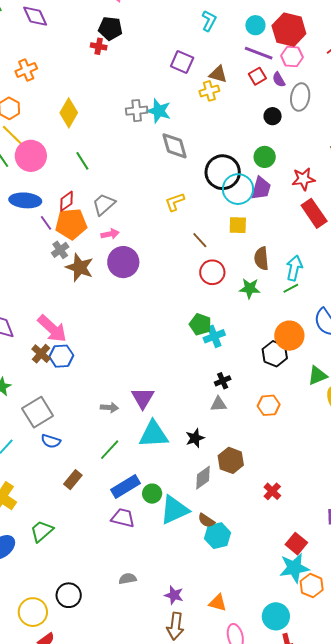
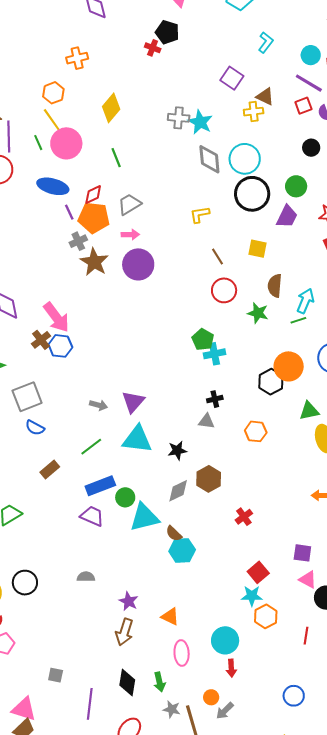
cyan circle: (238, 189) -> (245, 159), moved
cyan star: (294, 568) -> (252, 596), size x0.7

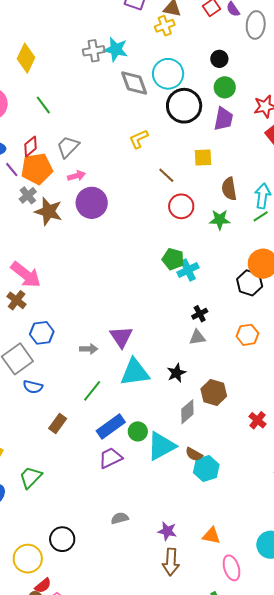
black circle: (311, 148) -> (219, 59), moved
blue hexagon: (60, 346) -> (42, 333), moved
purple trapezoid: (92, 516) -> (110, 458), turned -35

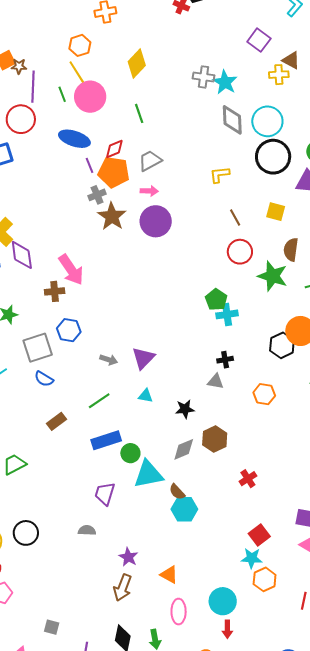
green star: (220, 220) -> (273, 276), size x1.4
brown cross: (17, 300) -> (55, 291), turned 30
cyan triangle: (135, 372) -> (146, 396), size x0.5
purple trapezoid: (110, 458) -> (105, 494), moved, turned -65

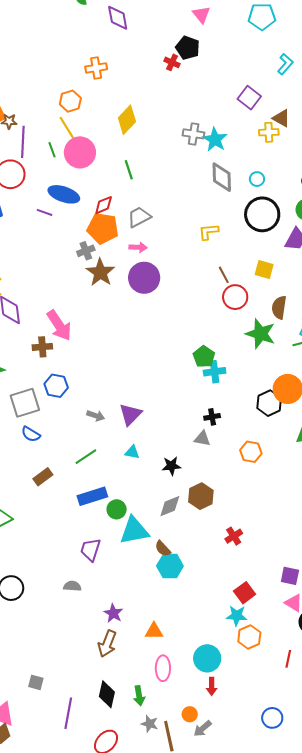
cyan circle: (267, 121) -> (257, 179), size x0.5
purple line: (89, 165) -> (45, 212), moved, turned -49
red circle: (240, 252) -> (235, 297), moved
orange triangle: (169, 575) -> (154, 631), turned -30

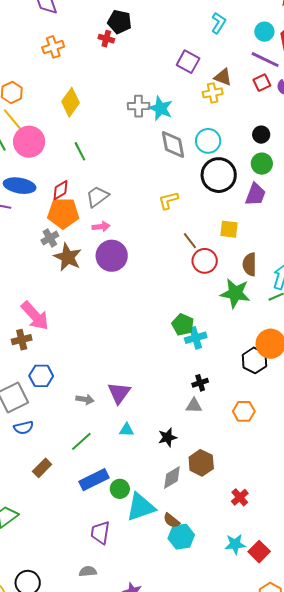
orange cross: (96, 68) -> (53, 47), moved
cyan circle: (257, 179) -> (208, 141), size x1.6
blue semicircle: (31, 434) -> (24, 428), turned -36
cyan star: (237, 616) -> (235, 544), moved

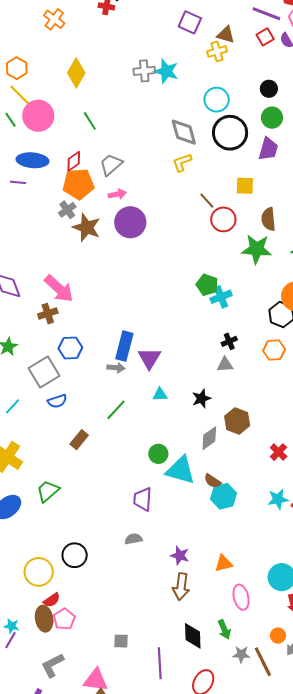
orange cross: (53, 47) -> (54, 19), turned -30
gray diamond: (173, 144) -> (184, 132), moved
orange hexagon: (244, 411) -> (274, 350), moved
blue rectangle: (94, 480) -> (124, 346), moved, turned -44
cyan triangle: (141, 507) -> (181, 470), turned 40

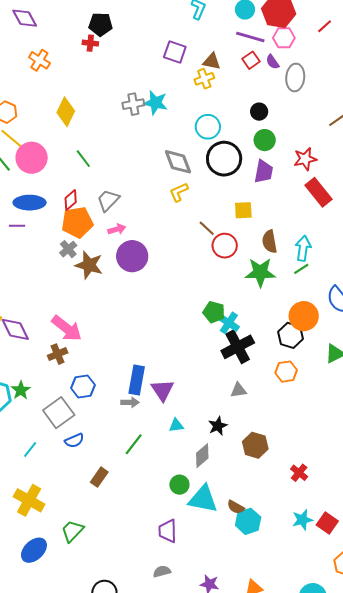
cyan cross: (221, 297) -> (229, 323), turned -30
black cross: (229, 341) -> (238, 347), moved, size x2.0
gray diamond: (209, 438) -> (202, 456), moved

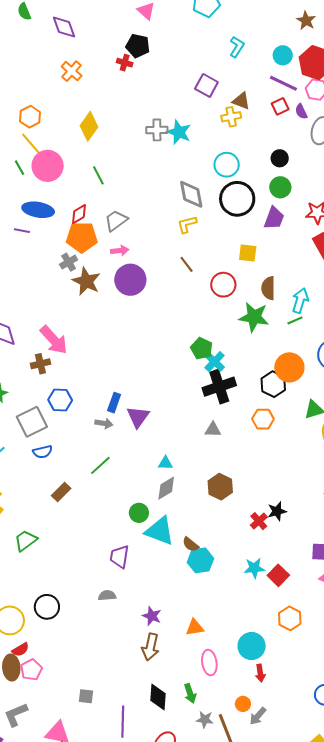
brown line: (207, 228) -> (187, 264), moved
blue rectangle: (137, 380) -> (114, 403), size x0.7
cyan triangle: (176, 425) -> (165, 463), moved
black star: (218, 426) -> (277, 511), moved

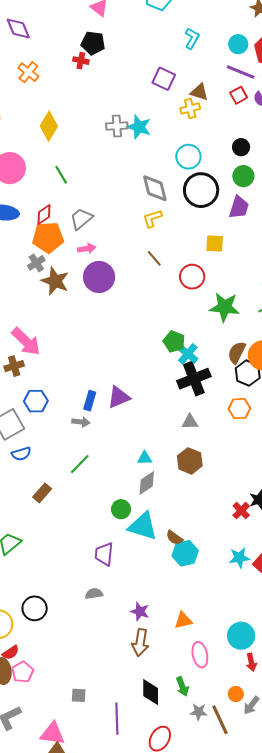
brown semicircle: (268, 288) -> (237, 353), moved, turned 30
purple triangle: (138, 417) -> (119, 397), moved, turned 35
brown hexagon: (220, 487) -> (190, 461), moved

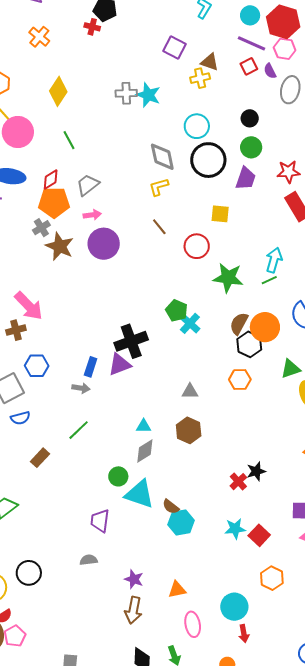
black cross: (194, 379) -> (131, 341), moved

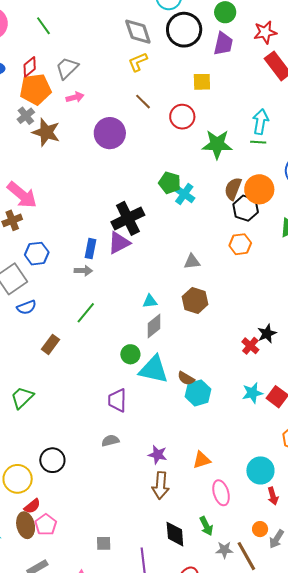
purple circle: (104, 244) -> (110, 133), moved
green line: (269, 280) -> (258, 142), turned 35

